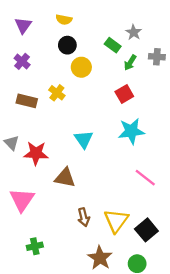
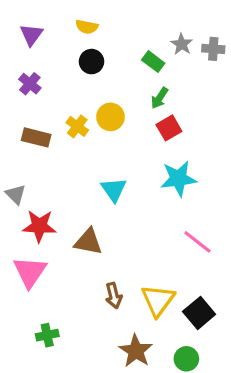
gray cross: (157, 57) -> (213, 49), moved
green arrow: (130, 63) -> (160, 98), moved
yellow circle: (81, 67) -> (110, 117), moved
red star: (36, 153) -> (39, 226), moved

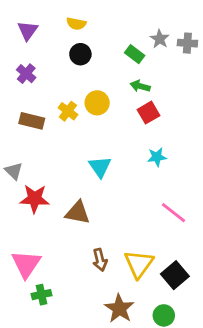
green arrow: (160, 98) -> (140, 86), turned 72
cyan star: (178, 179) -> (157, 157), size x0.6
pink triangle: (30, 272) -> (26, 264), moved

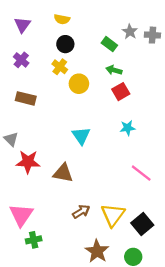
yellow cross: (68, 111) -> (60, 67), moved
brown arrow: (100, 260) -> (81, 212), turned -108

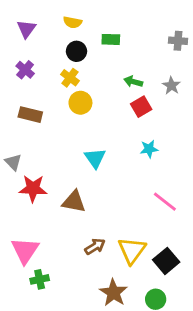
gray star: (130, 32) -> (171, 86), moved
green rectangle: (109, 44) -> (111, 39), moved, turned -35
yellow circle: (79, 84) -> (80, 103), moved

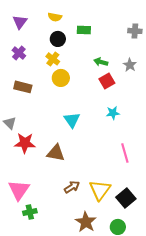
pink line: (165, 202) -> (125, 153), turned 36

